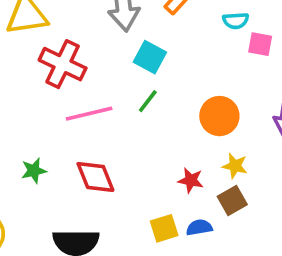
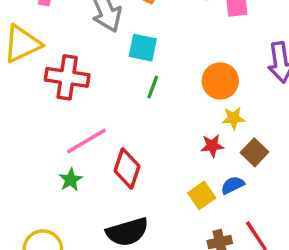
pink line: (89, 114) -> (86, 141), moved
yellow star: (235, 166) -> (233, 118), moved
red diamond: (95, 177) -> (127, 169), turned 57

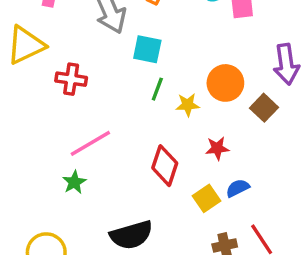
red cross: (67, 77) -> (71, 79), size x0.7
yellow star: (233, 118) -> (188, 105), moved
brown square: (254, 152) -> (264, 108), moved
red diamond: (127, 169) -> (165, 166), moved

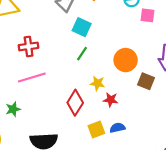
red cross: (71, 79) -> (29, 46), moved, turned -30
yellow star: (188, 105) -> (97, 83), moved
brown square: (264, 108) -> (146, 81), turned -35
green star: (74, 182) -> (13, 109), moved

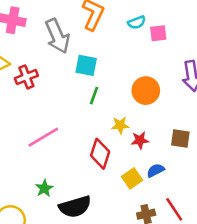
red cross: (29, 46) -> (26, 77), moved
brown square: (146, 81) -> (180, 139), moved
green star: (13, 109) -> (44, 188), moved

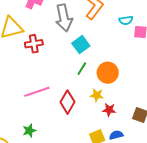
cyan square: (86, 65) -> (81, 45), turned 30
orange circle: (146, 91) -> (108, 73), moved
red diamond: (100, 154) -> (67, 102), moved

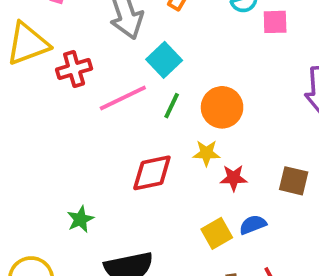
pink line: (37, 92) -> (123, 98), moved
red diamond: (67, 102) -> (152, 173), turned 55
green star: (29, 131) -> (80, 219), moved

